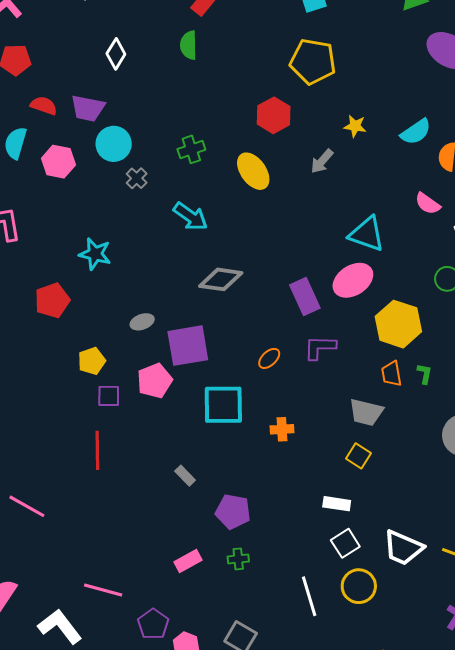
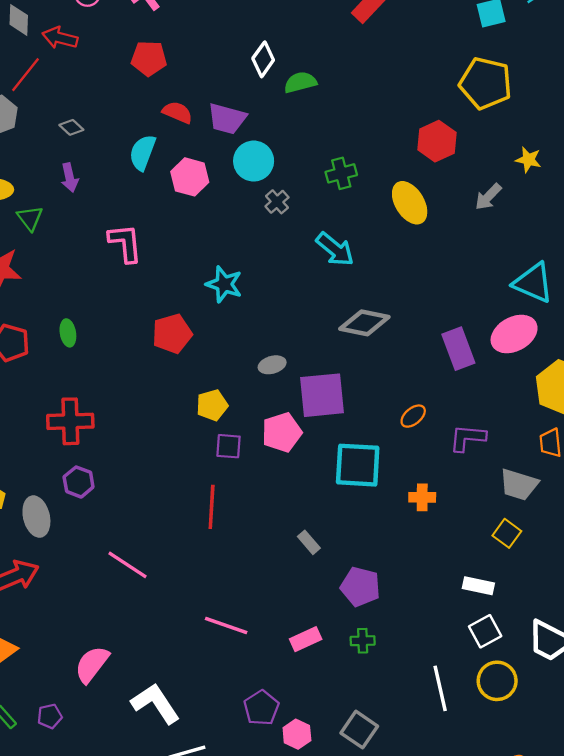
green semicircle: (189, 45) -> (300, 82), moved, turned 72
purple L-shape: (320, 347) -> (468, 438), moved
pink line: (103, 590) -> (226, 626), moved

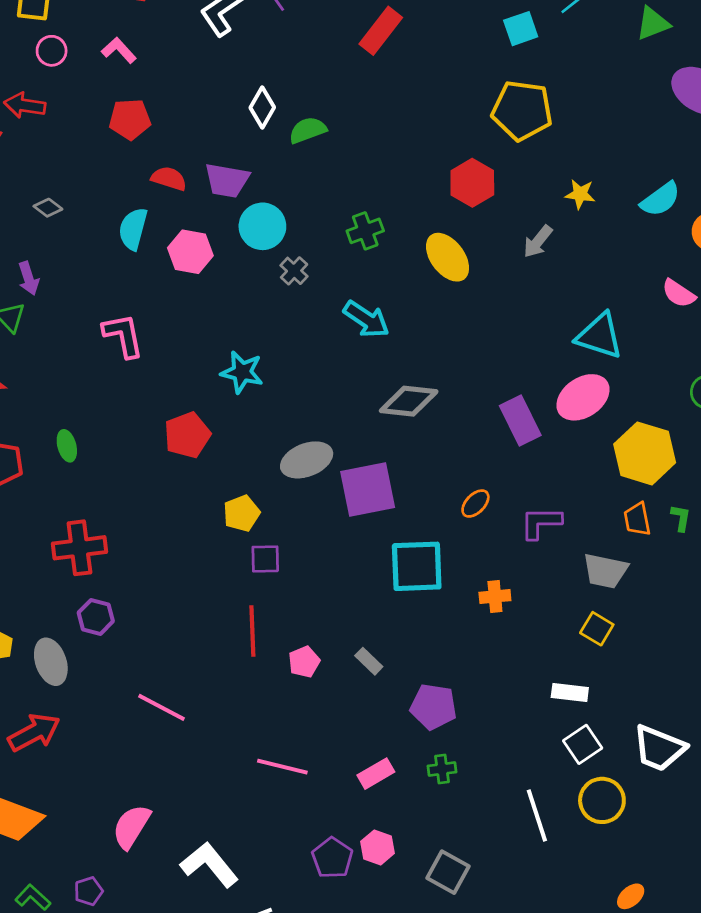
purple arrow: (70, 178) -> (29, 278), moved
gray ellipse: (272, 365) -> (307, 460), size x1.6
pink pentagon: (282, 432) -> (304, 662), moved, size x0.7
pink hexagon: (297, 734) -> (378, 847), moved

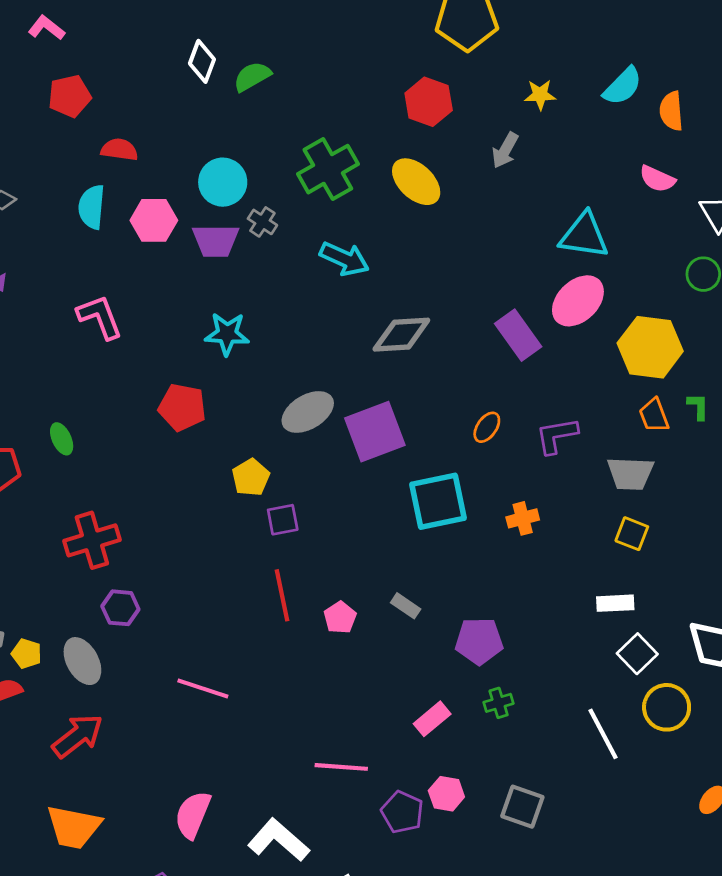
purple trapezoid: (227, 180) -> (216, 241), moved
green cross: (365, 231) -> (328, 169), size x1.6
red pentagon: (187, 435) -> (182, 407), turned -30
pink line: (282, 767) -> (341, 767), moved

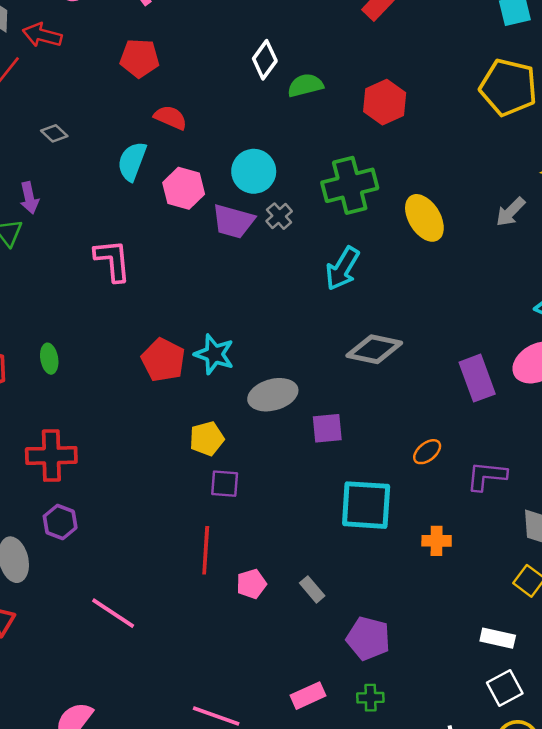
red hexagon: (429, 102) -> (385, 102), moved
cyan arrow: (344, 259) -> (342, 268), turned 81
cyan star: (227, 334) -> (214, 354), moved
purple square: (375, 432) -> (327, 428), size x0.6

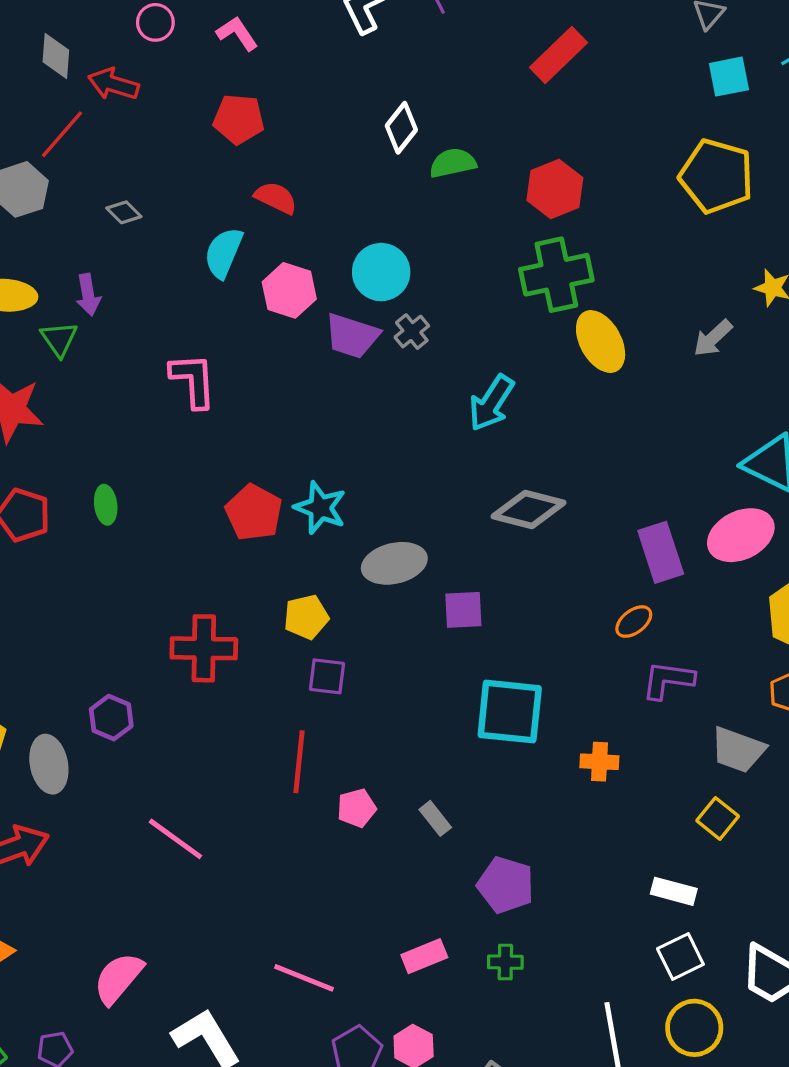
green cross: (350, 185) -> (556, 275), moved
orange ellipse: (427, 452) -> (634, 622), moved
red cross: (51, 456) -> (204, 648), moved

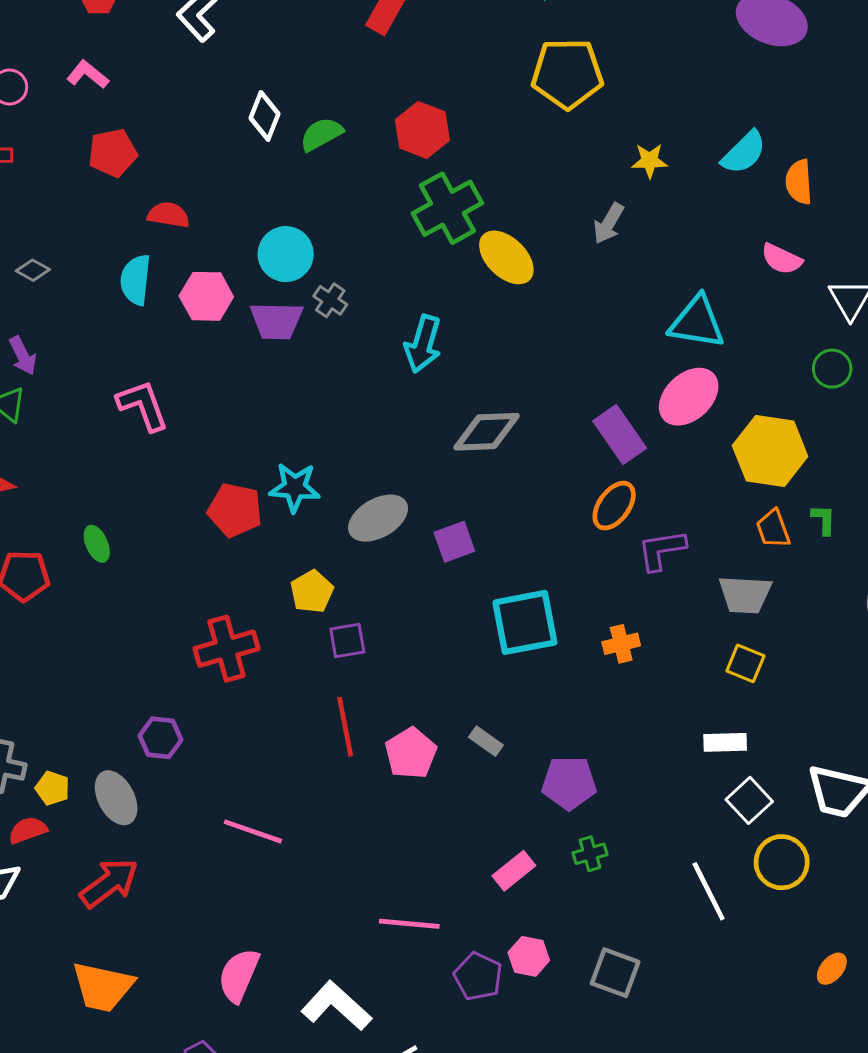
orange ellipse: (634, 622) -> (614, 506), size x1.4
pink pentagon: (357, 808) -> (411, 753), size x1.4

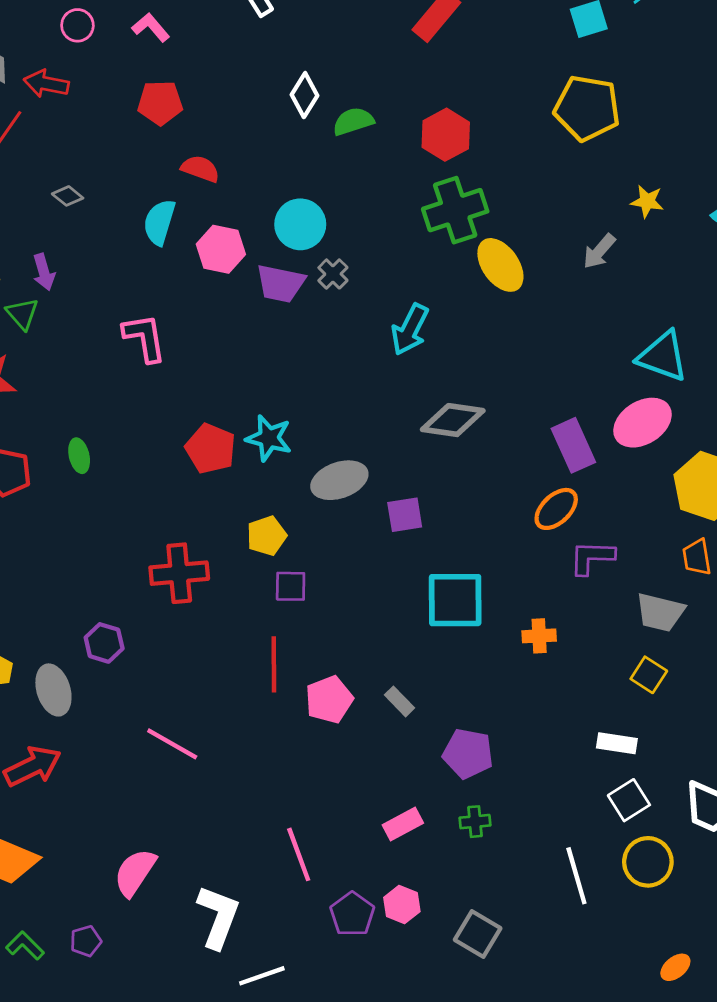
pink line: (409, 924) -> (299, 854), turned 54
white L-shape: (336, 1006) -> (218, 917), turned 58

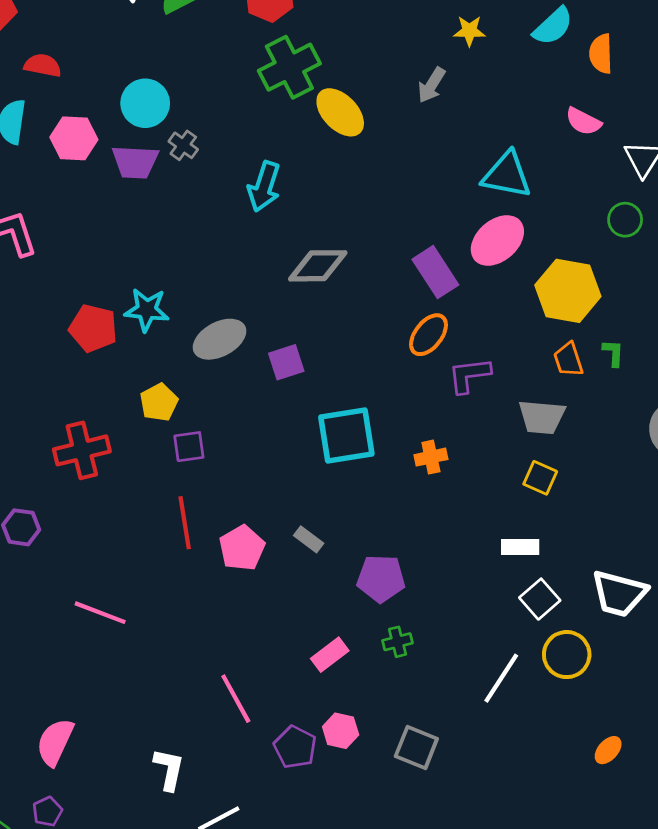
pink semicircle: (135, 872) -> (55, 742), moved
white line: (576, 876) -> (501, 678), turned 58
white L-shape: (218, 917) -> (169, 769), size x0.7

